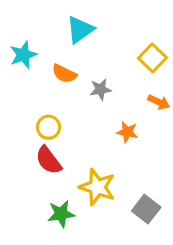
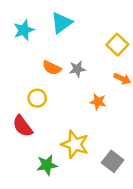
cyan star: (23, 55) -> (24, 30), moved
orange semicircle: (64, 74) -> (52, 68), moved
red semicircle: (49, 160) -> (23, 126), moved

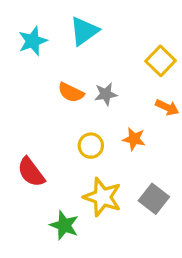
yellow circle: (37, 98) -> (91, 146), moved
gray square: (113, 161) -> (154, 199), moved
green star: (47, 165) -> (64, 225), turned 30

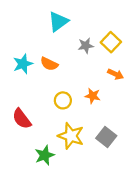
cyan star: (33, 41) -> (23, 64), moved
gray star: (106, 94) -> (86, 46), moved
green star: (64, 225) -> (45, 155), turned 30

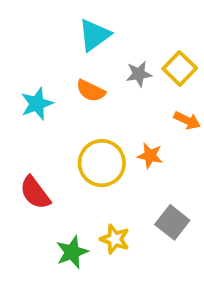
orange semicircle: (49, 64) -> (91, 91), moved
yellow circle: (63, 100) -> (102, 163), size x1.6
yellow star: (71, 136) -> (115, 239), moved, size x0.7

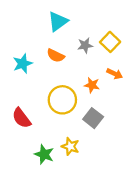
orange star: (150, 156) -> (92, 85), moved
gray square: (172, 222) -> (93, 118), moved
green star: (72, 252) -> (44, 154), turned -30

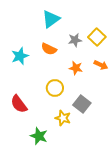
orange star: (92, 85) -> (76, 68), moved
yellow circle: (62, 100) -> (55, 88), size x0.7
yellow star: (70, 146) -> (63, 118), moved

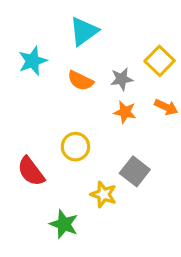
gray star: (75, 40) -> (122, 79), moved
cyan star: (20, 56) -> (33, 61), moved
yellow circle: (55, 88) -> (75, 147), moved

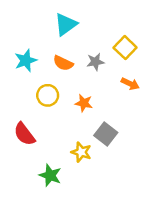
cyan star: (33, 61) -> (26, 60), moved
orange star: (125, 112) -> (84, 103), moved
yellow circle: (75, 147) -> (48, 95), moved

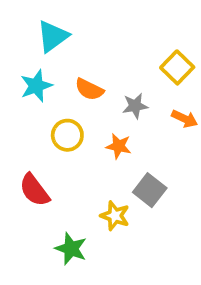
cyan triangle: (66, 24) -> (53, 36), moved
gray star: (95, 62) -> (135, 106), moved

